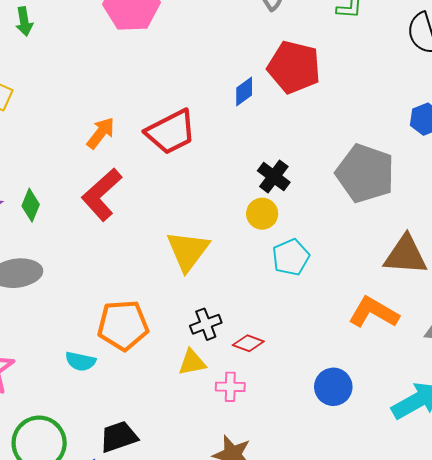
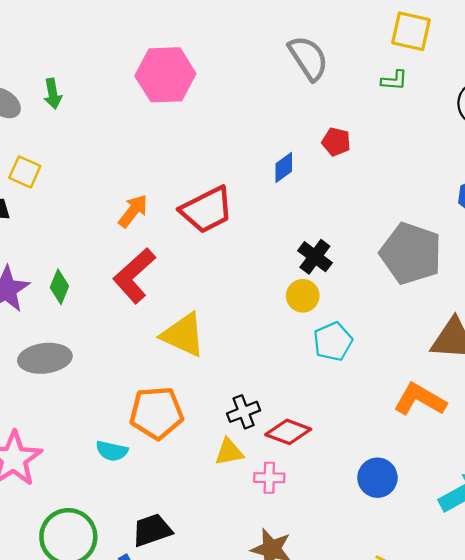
red pentagon: (294, 67) -> (336, 142), size x0.5
yellow triangle: (188, 251) -> (183, 335), moved, turned -42
red diamond: (248, 343) -> (288, 432), size x1.4

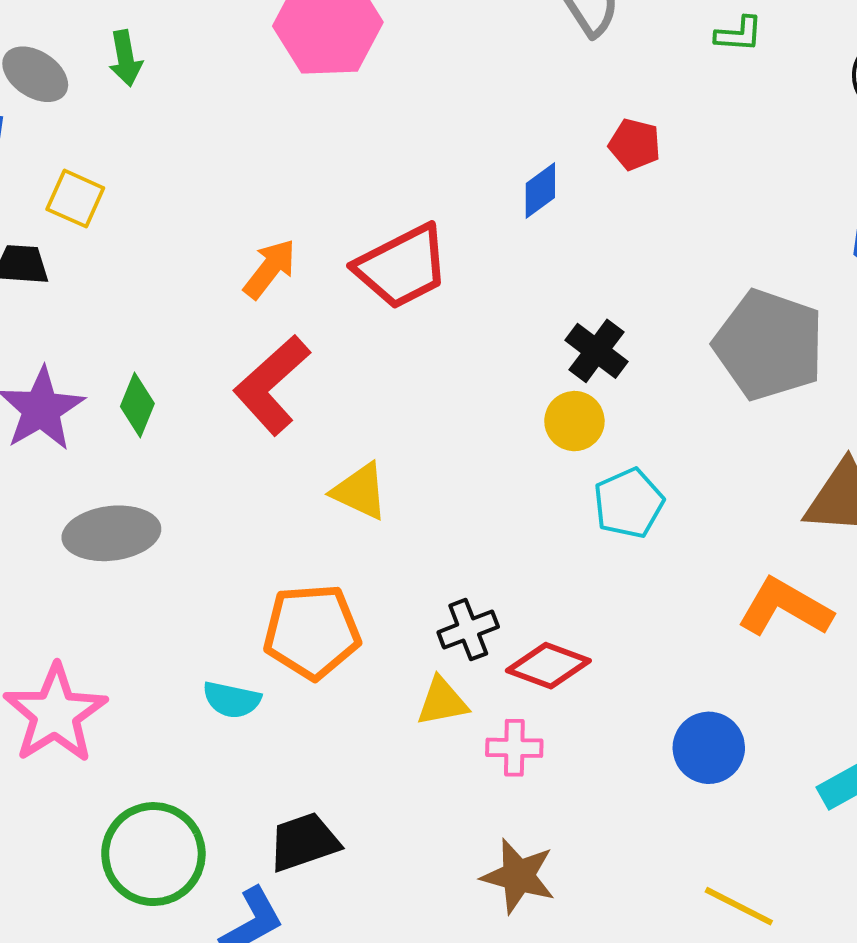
yellow triangle: (183, 335) -> (360, 491), size x0.7

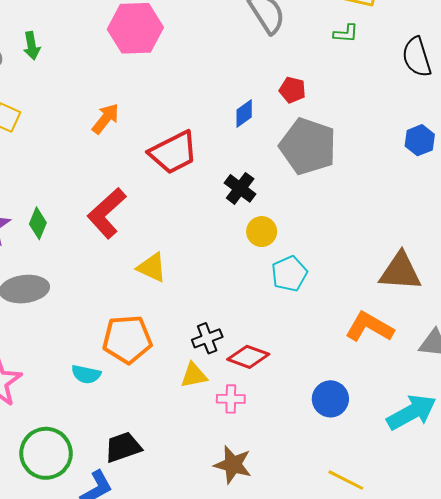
orange arrow: (270, 269) -> (106, 119), moved
gray pentagon: (769, 345) -> (308, 146), moved
black cross: (597, 351) -> (240, 188), moved

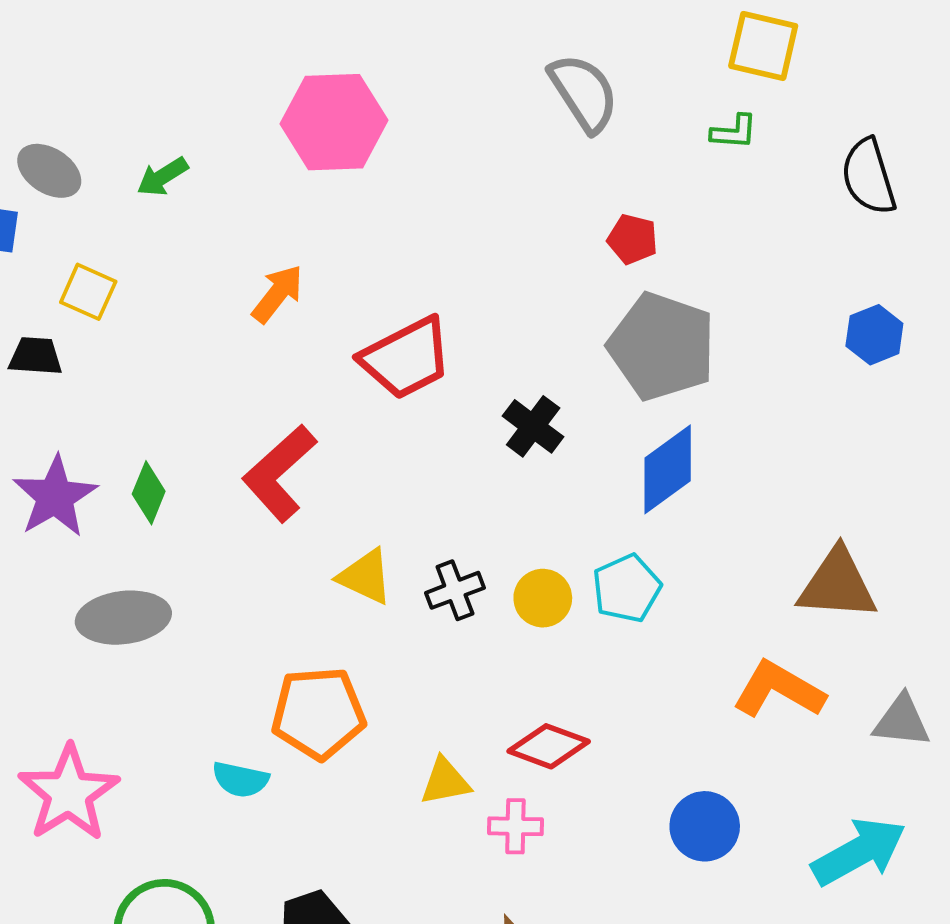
green arrow: (32, 46) -> (162, 177), moved, turned 68
blue diamond: (244, 113) -> (668, 469), moved, size x1.6
yellow circle: (262, 232) -> (543, 598), moved
black cross: (207, 338) -> (455, 590), moved

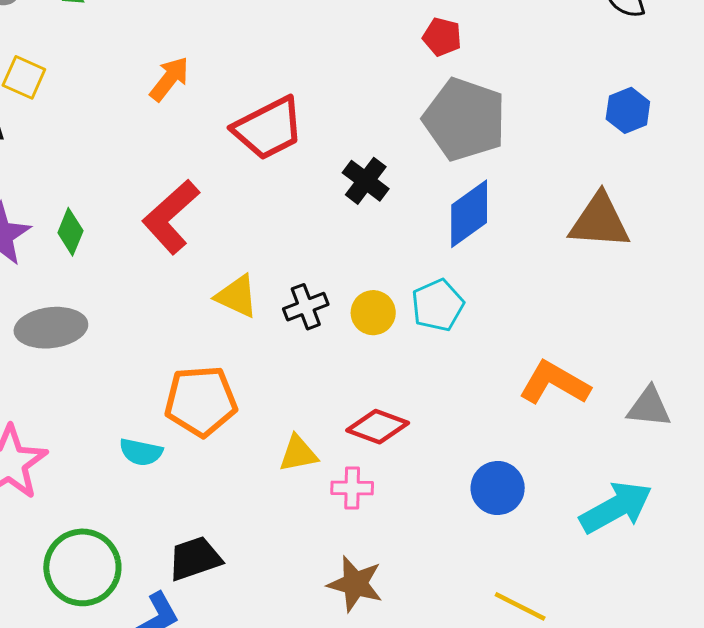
brown triangle: (837, 584) -> (599, 221), moved

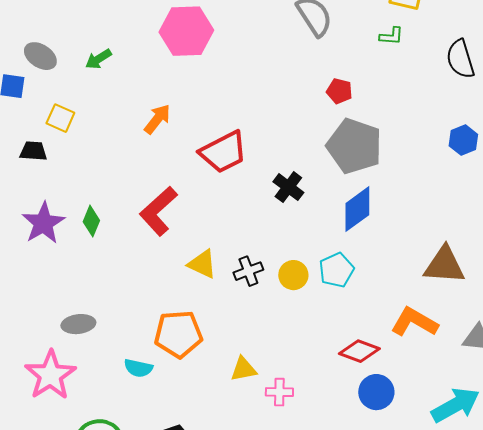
brown triangle: (599, 221) -> (444, 265), moved
gray ellipse: (51, 328) -> (78, 324), moved, size x0.7
red diamond: (378, 427) -> (359, 351), moved

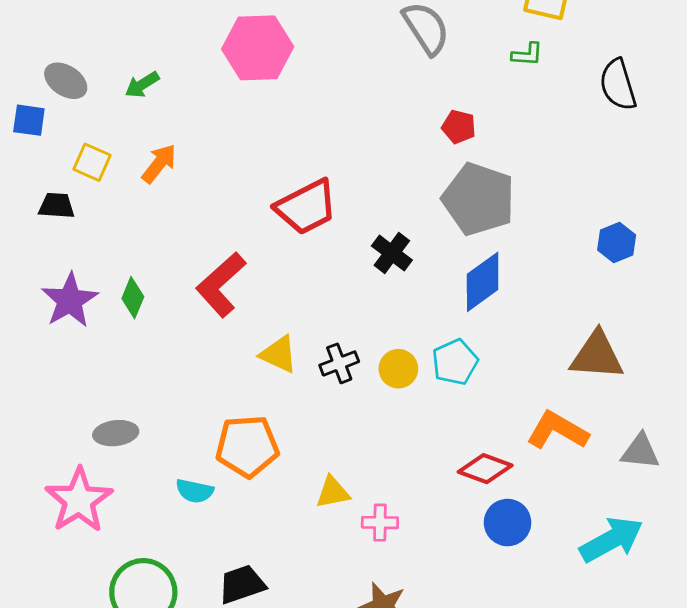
orange arrow: (157, 119) -> (159, 164), moved
blue hexagon: (463, 140) -> (617, 242), moved

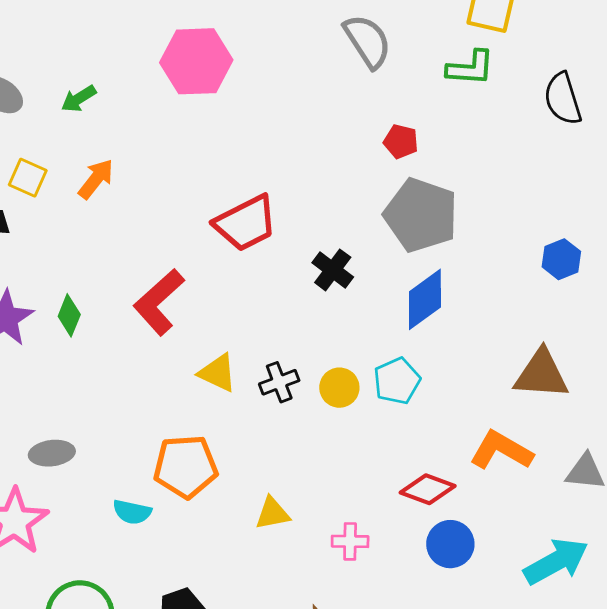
green L-shape: (527, 54) -> (470, 68), size x1.5
pink cross: (380, 523) -> (350, 541), moved

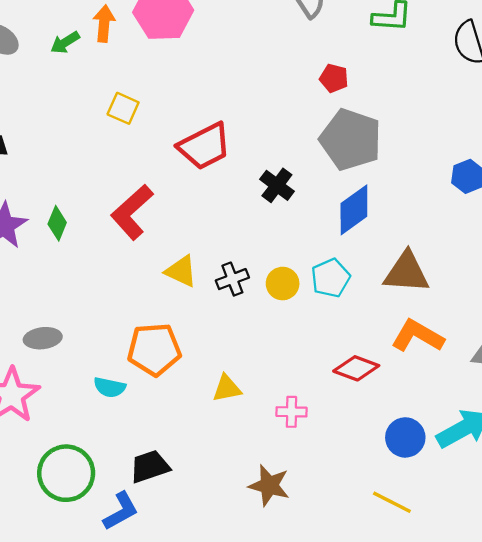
yellow square: (28, 178) -> (123, 108), moved
orange arrow: (96, 179) -> (104, 24), moved, turned -33
brown triangle: (541, 374) -> (406, 272), moved
blue circle: (450, 544) -> (405, 437), moved

